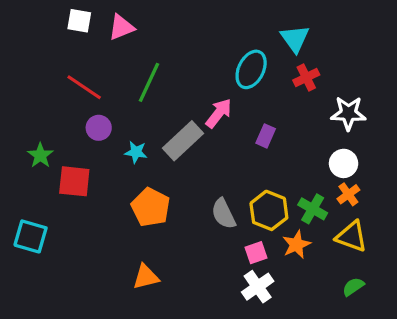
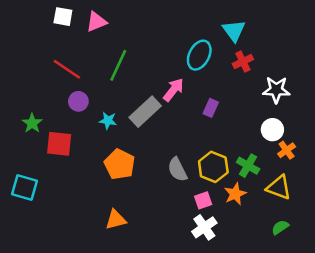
orange cross: (348, 194) -> (287, 150), moved

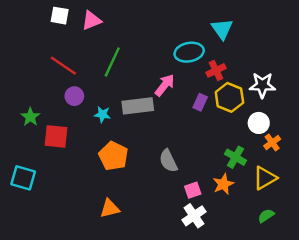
cyan ellipse: (199, 55) -> (189, 52), turned 52
red cross: (243, 62) -> (216, 70), moved
gray rectangle: (145, 112) -> (138, 106), turned 36
yellow hexagon: (213, 167) -> (229, 97), moved
yellow triangle: (279, 187) -> (265, 178), turned -50

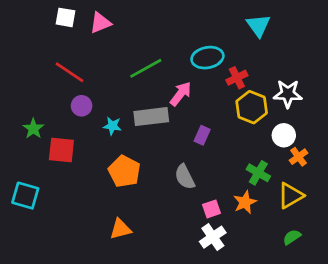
cyan triangle: (222, 29) -> (258, 25), moved
green line: (112, 62) -> (146, 68), moved, turned 36
purple rectangle: (200, 102) -> (202, 135), moved

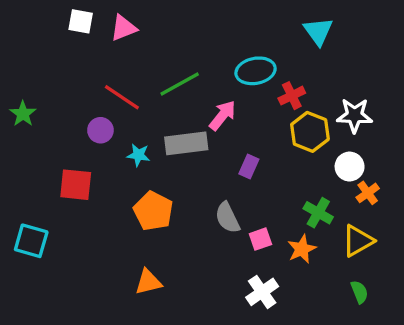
red line: (69, 72) -> (122, 97), moved
green star: (33, 129) -> (23, 114), moved
pink square: (211, 209) -> (260, 239), moved
green semicircle: (292, 237) -> (359, 292), turned 102

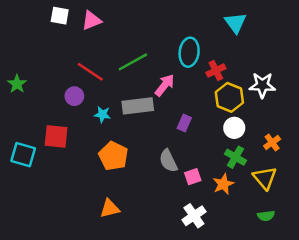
cyan ellipse: (256, 71) -> (189, 52), turned -72
white circle: (350, 167) -> (234, 128), moved
cyan square: (31, 241) -> (23, 155), moved
yellow triangle: (358, 241) -> (265, 178), turned -40
green semicircle: (359, 292) -> (266, 216), turned 105

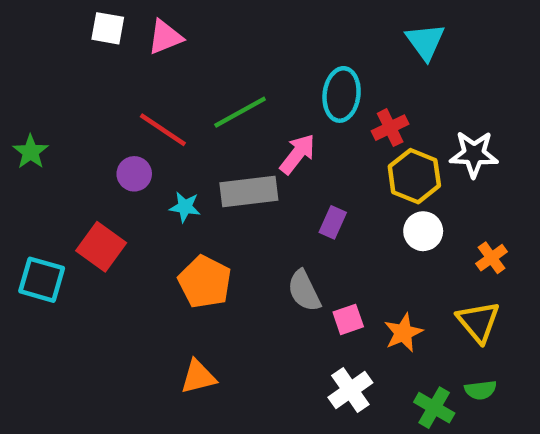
red square: (56, 136) -> (101, 247), turned 30
green cross: (235, 157) -> (434, 408), moved

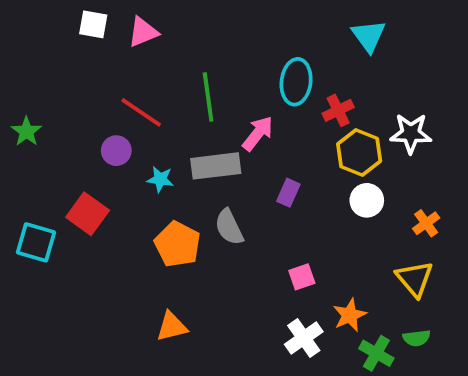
green line: (240, 112) -> (208, 97), turned -69
gray semicircle: (304, 291) -> (229, 227), moved
orange star: (403, 333) -> (350, 315), moved

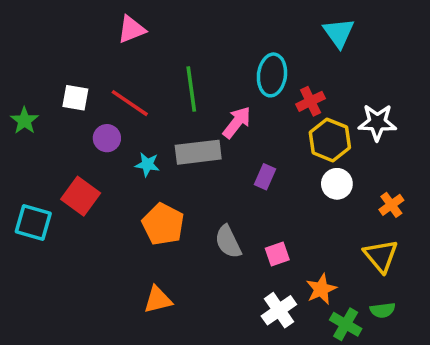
white square: (93, 24) -> (75, 98), moved
gray semicircle: (229, 227) -> (228, 242), moved

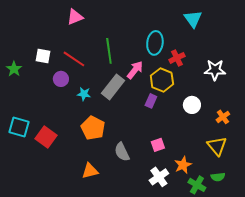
yellow hexagon: (330, 140) -> (162, 80), moved
gray rectangle: (198, 152) -> (113, 87), turned -45
red square: (81, 196) -> (46, 137), moved
gray semicircle: (228, 242) -> (122, 152), moved

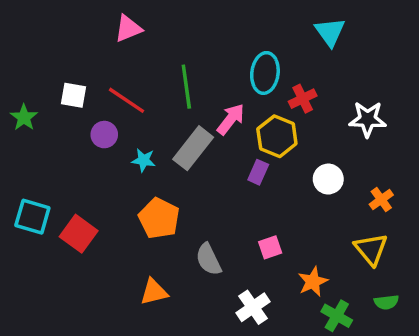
white cross: (159, 177) -> (253, 307), moved
green semicircle: (218, 177) -> (386, 302), moved

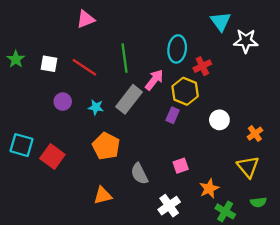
green star: (24, 117) -> (16, 59), moved
white star: (368, 119) -> (246, 41), moved
purple circle: (104, 135) -> (63, 102), moved

